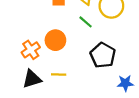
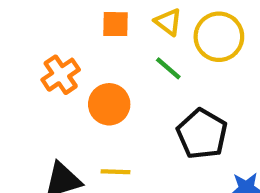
orange cross: (31, 50) -> (61, 75), moved

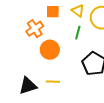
green line: (168, 68) -> (78, 33), turned 64
orange cross: (61, 75) -> (35, 29), moved

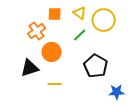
green line: (78, 33) -> (80, 35), turned 32
black triangle: (28, 86) -> (30, 68), moved

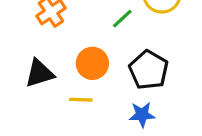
orange circle: (52, 52) -> (92, 63), moved
blue star: (117, 92) -> (142, 115), moved

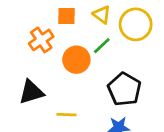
orange circle: (92, 63) -> (76, 60), moved

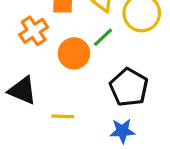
black triangle: (31, 92) -> (22, 91), turned 40

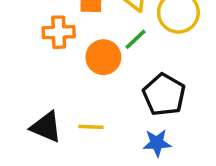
orange cross: (34, 31) -> (59, 32), turned 32
black triangle: (22, 91) -> (46, 127), moved

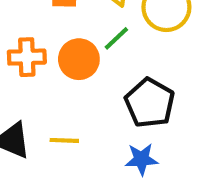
orange cross: (59, 32) -> (27, 57), moved

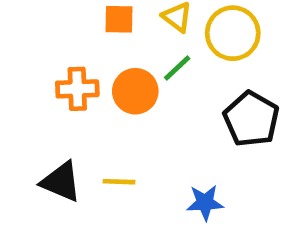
black pentagon: (150, 103) -> (251, 119), moved

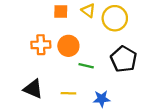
green line: (177, 68) -> (86, 66), moved, turned 56
yellow line: (119, 182) -> (68, 93), moved

